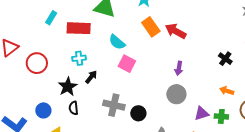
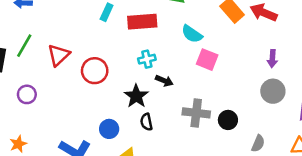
black arrow: (91, 77) -> (164, 81), turned 80

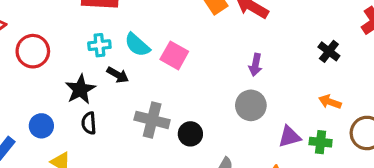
cyan semicircle: (192, 34) -> (137, 45), moved

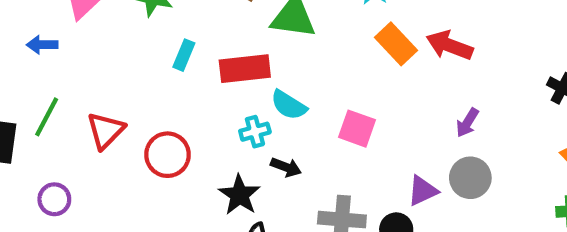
cyan semicircle: (137, 45) -> (289, 105), moved
purple arrow: (255, 65) -> (467, 123), turned 30
purple triangle: (289, 137) -> (422, 191), moved

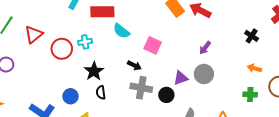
cyan cross: (255, 132) -> (85, 42), moved
black arrow: (286, 167) -> (134, 65), moved

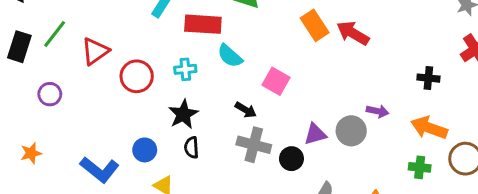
black cross: (252, 36) -> (428, 78), turned -32
cyan cross: (85, 42) -> (185, 69), moved
purple arrow: (205, 48) -> (378, 111), moved, turned -120
orange arrow: (254, 68) -> (429, 128), size x1.6

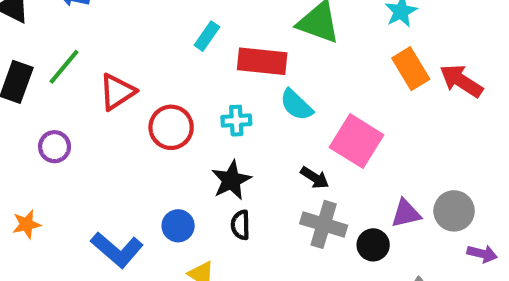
pink square: (276, 81) -> (356, 141), size x1.4
purple arrow: (378, 111) -> (482, 254), moved

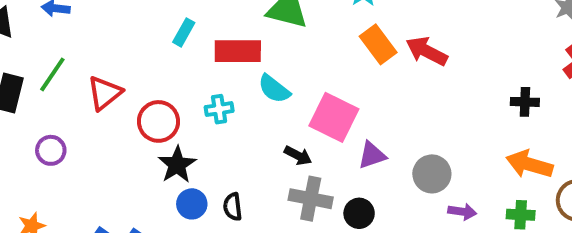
black star: (231, 180) -> (177, 165), moved
purple triangle: (406, 213) -> (372, 155), moved
blue circle: (178, 226) -> (192, 204), moved

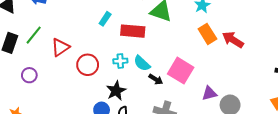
cyan semicircle: (274, 89) -> (142, 63), moved
purple triangle: (372, 155) -> (209, 93), moved
black arrow: (298, 156) -> (156, 79), moved
black star: (177, 165) -> (116, 91), moved

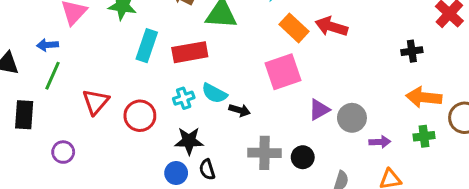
cyan rectangle: (105, 19) -> (147, 46), size x1.5
green line: (34, 35) -> (52, 76), moved
pink square: (181, 71) -> (283, 72), moved, turned -35
black star: (116, 91) -> (189, 141), turned -30

